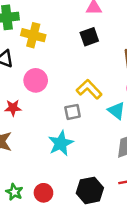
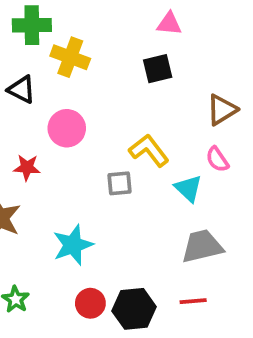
cyan star: (61, 143) -> (73, 245), moved
red circle: (43, 193) -> (90, 303), moved

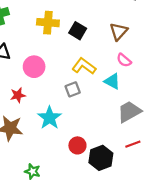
yellow cross: (70, 57) -> (48, 23), moved
black square: (158, 69) -> (78, 31), moved, turned -30
cyan star: (73, 245) -> (50, 118), moved
red circle: (90, 303) -> (77, 145), moved

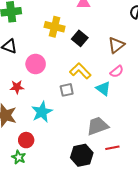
pink semicircle: (124, 60) -> (117, 72), turned -88
gray trapezoid: (129, 112) -> (98, 126), moved
red circle: (77, 145) -> (26, 140), moved

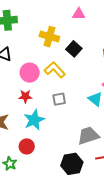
yellow L-shape: (80, 71) -> (55, 70), moved
red star: (17, 87) -> (25, 96), moved
red circle: (26, 140) -> (27, 146), moved

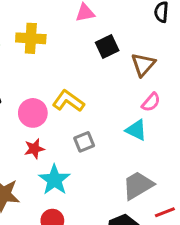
yellow cross: (49, 37) -> (31, 38), moved
black square: (74, 49) -> (107, 47), moved, turned 35

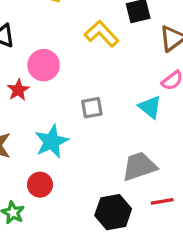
yellow L-shape: (68, 101) -> (102, 34), moved
red star: (34, 149) -> (18, 90), moved, turned -30

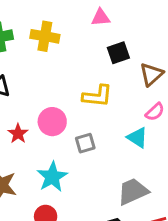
yellow L-shape: (102, 34) -> (97, 96), moved, turned 144
pink circle: (44, 65) -> (52, 122), moved

